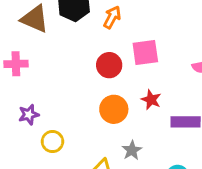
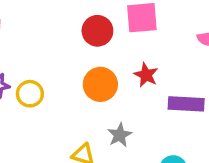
yellow circle: (52, 142) -> (30, 94), moved

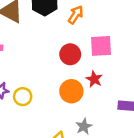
red star: (146, 75) -> (94, 79), moved

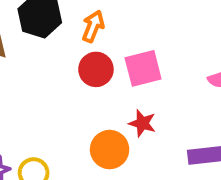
red circle: (70, 54) -> (96, 69), moved

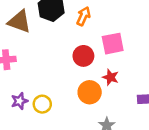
red circle: (96, 69) -> (83, 56), moved

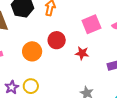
pink square: (113, 44) -> (91, 24), moved
orange circle: (90, 92) -> (32, 51), moved

